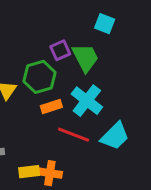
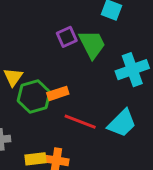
green hexagon: (40, 77) -> (34, 96), moved
cyan cross: (87, 101) -> (132, 70), moved, turned 32

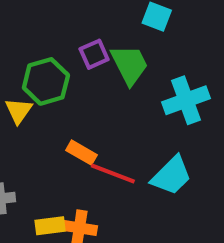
orange rectangle: (58, 93) -> (81, 153), moved, turned 48
green hexagon: (34, 96) -> (46, 81), moved

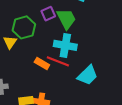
cyan cross: (186, 100) -> (65, 45), moved, turned 30
red line: (113, 173) -> (58, 61), moved

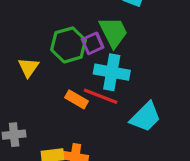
purple square: (48, 14) -> (93, 43), moved
green hexagon: (24, 27) -> (69, 45), moved

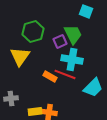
green hexagon: (69, 45) -> (33, 31), moved
yellow triangle: (28, 67) -> (20, 56), size x1.5

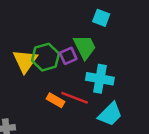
green hexagon: (33, 31) -> (45, 57), moved
yellow triangle: (20, 56) -> (25, 61), moved
cyan cross: (72, 59) -> (100, 79), moved

